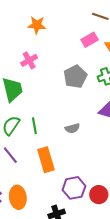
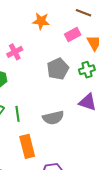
orange star: (37, 25) -> (41, 21), moved
gray semicircle: (72, 128) -> (53, 118), size x1.5

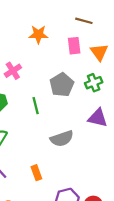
pink rectangle: (73, 34) -> (74, 46), turned -63
green line: (17, 114) -> (36, 106), moved
orange rectangle: (27, 146) -> (36, 173), size x0.6

